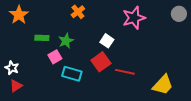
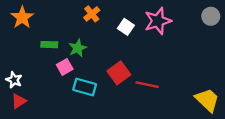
white square: (107, 41) -> (126, 27), moved
yellow trapezoid: (163, 85) -> (207, 100), moved, turned -90

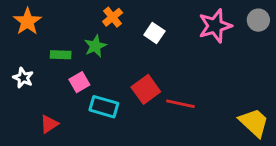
pink star: (158, 21) -> (215, 26), moved
green star: (78, 48) -> (95, 46), moved
white star: (14, 80) -> (23, 78), moved
red triangle: (19, 101) -> (49, 124), moved

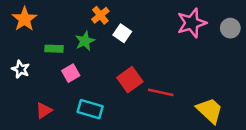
gray circle: (258, 20) -> (230, 28), moved
white square: (154, 33) -> (122, 33), moved
cyan rectangle: (104, 107) -> (90, 109), moved
yellow trapezoid: (254, 123) -> (210, 110), moved

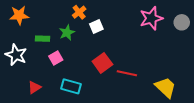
orange star: (24, 19) -> (19, 15), turned 30
white square: (122, 33) -> (96, 26), turned 32
white star: (21, 69) -> (16, 55), size x1.5

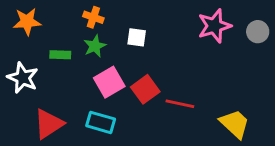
orange cross: (79, 12) -> (93, 17), moved, turned -32
white square: (96, 26) -> (137, 37), turned 32
pink square: (56, 58) -> (109, 82), moved, size x1.5
red triangle: (34, 87) -> (49, 124), size x1.6

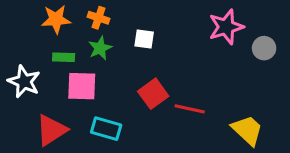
orange star: (27, 22) -> (56, 19), moved
gray circle: (258, 32) -> (264, 48), moved
pink square: (109, 82) -> (82, 86), moved, turned 32

